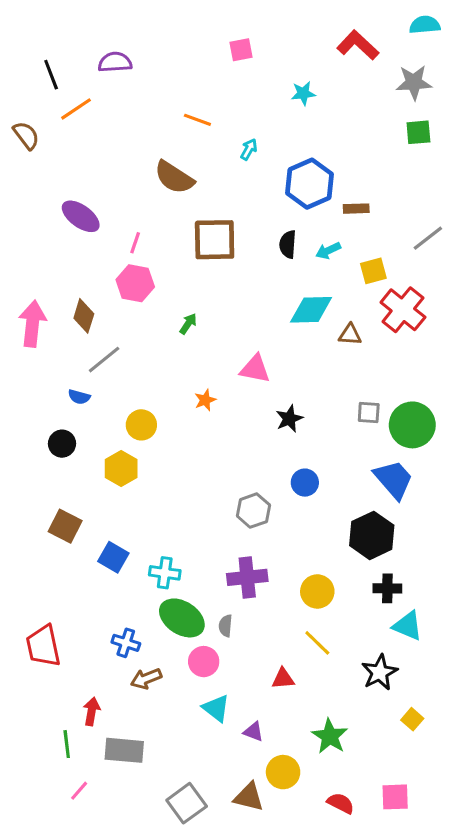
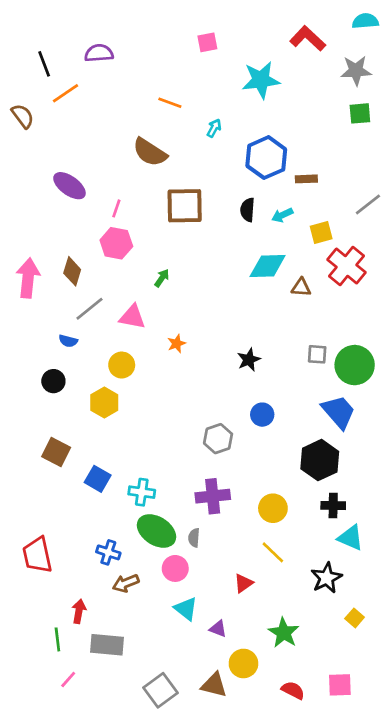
cyan star: (303, 93) -> (261, 80), size x1.8
pink triangle: (255, 369) -> (132, 317), moved
red triangle: (283, 679) -> (243, 583), turned -30

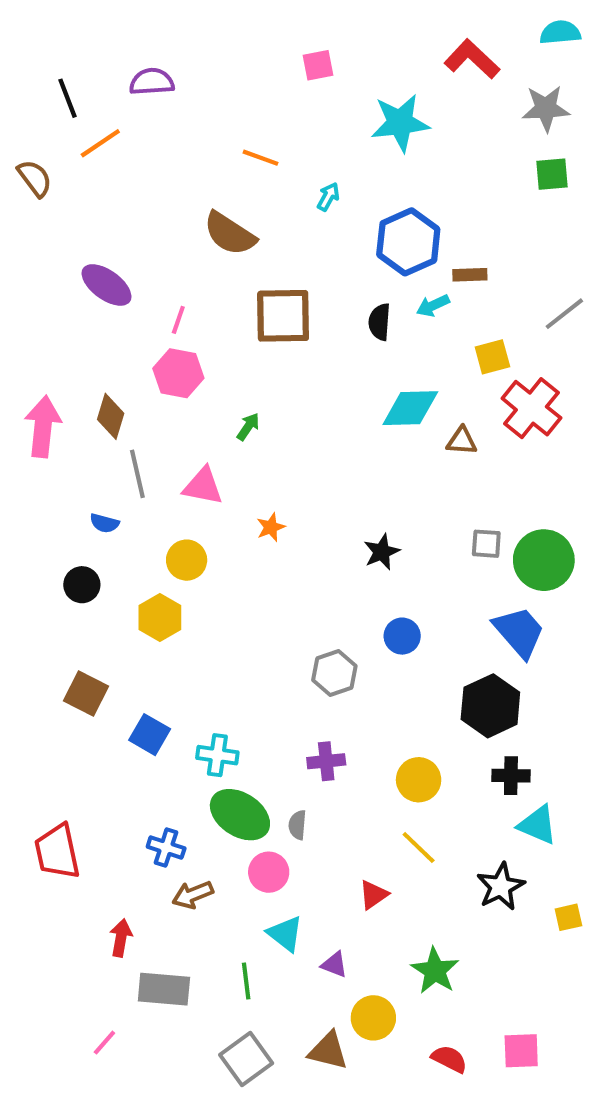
cyan arrow: (282, 215) -> (433, 306), moved
gray line: (90, 309) -> (137, 474), turned -64
purple cross: (213, 496) -> (326, 761), size x0.7
yellow square: (355, 618) -> (568, 917), moved, turned 36
green line: (57, 639) -> (246, 981), moved

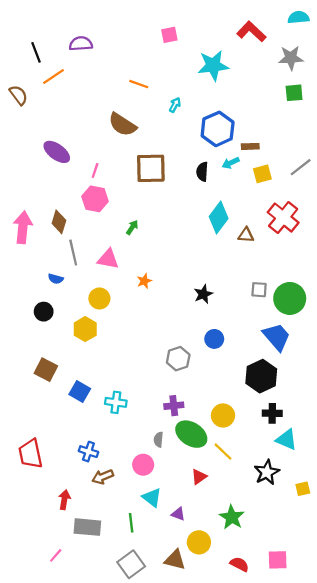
yellow square: (492, 357) -> (262, 174), moved
cyan diamond: (410, 408) -> (219, 218), turned -52
green ellipse: (240, 815) -> (191, 434), moved

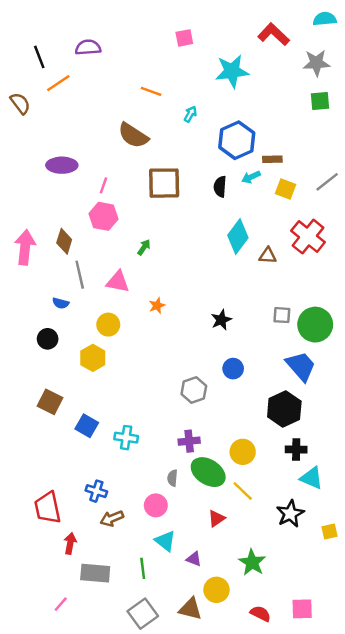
purple ellipse: (57, 152) -> (62, 165), turned -36
yellow square: (262, 174) -> (285, 189), turned 36
red trapezoid: (31, 454) -> (48, 508), moved

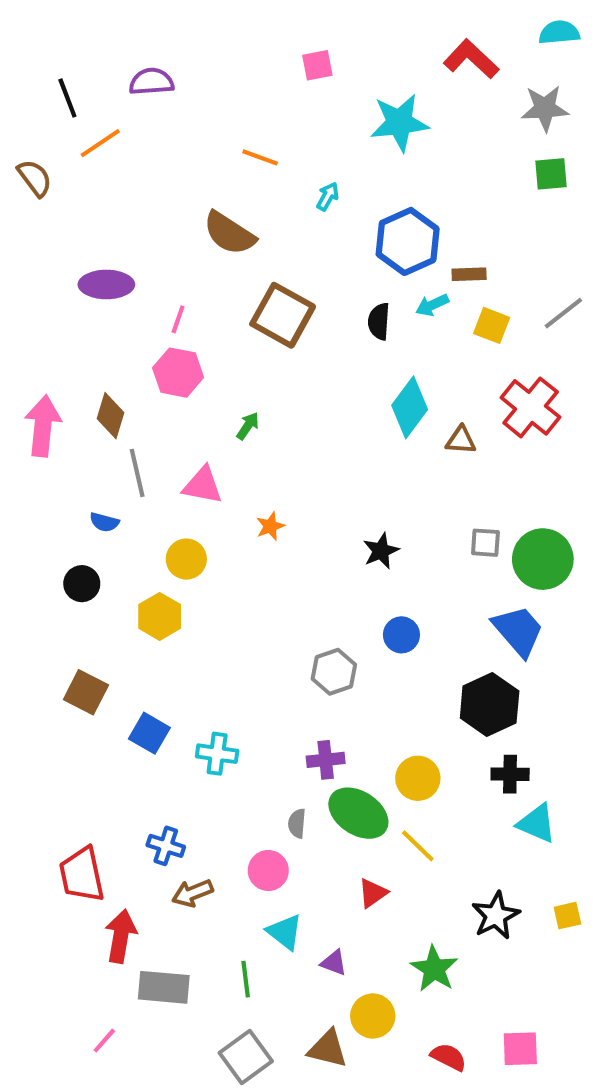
brown square: (164, 183) -> (283, 315), turned 30
black star: (290, 514) -> (496, 916), moved
red arrow: (70, 543) -> (121, 936), size x1.4

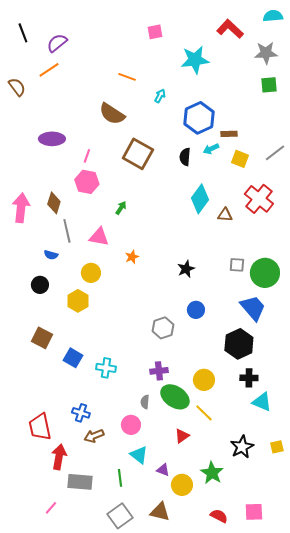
purple semicircle: (151, 82) -> (57, 43), moved, turned -35
black line: (67, 98) -> (23, 33), moved
yellow circle: (373, 1016) -> (182, 485), moved

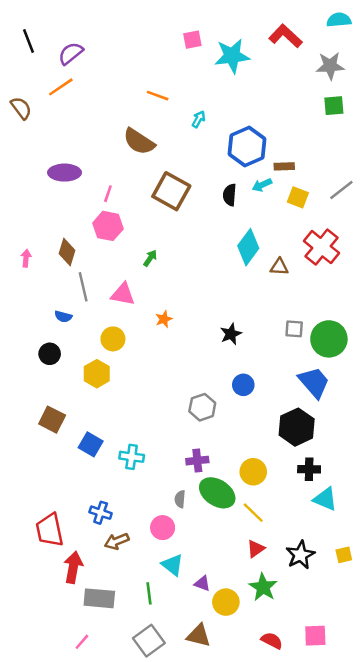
cyan star: (195, 60) -> (232, 56), moved
pink arrow: (21, 208) -> (26, 258), size x0.5
red triangle: (182, 436) -> (256, 549), moved
pink line: (51, 508) -> (82, 642), moved

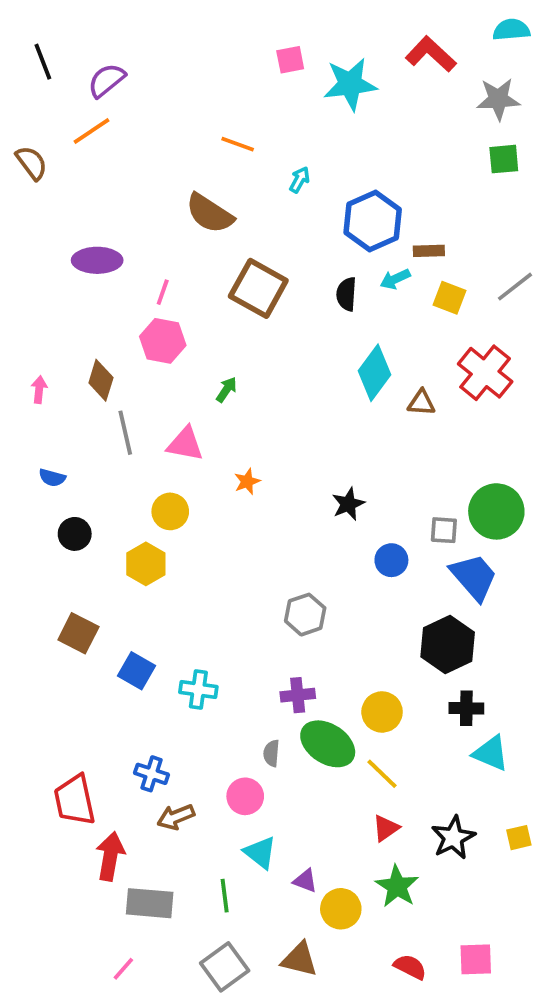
blue semicircle: (63, 317) -> (52, 478), moved
gray square: (294, 329) -> (444, 530), moved
blue circle: (243, 385) -> (391, 560), moved

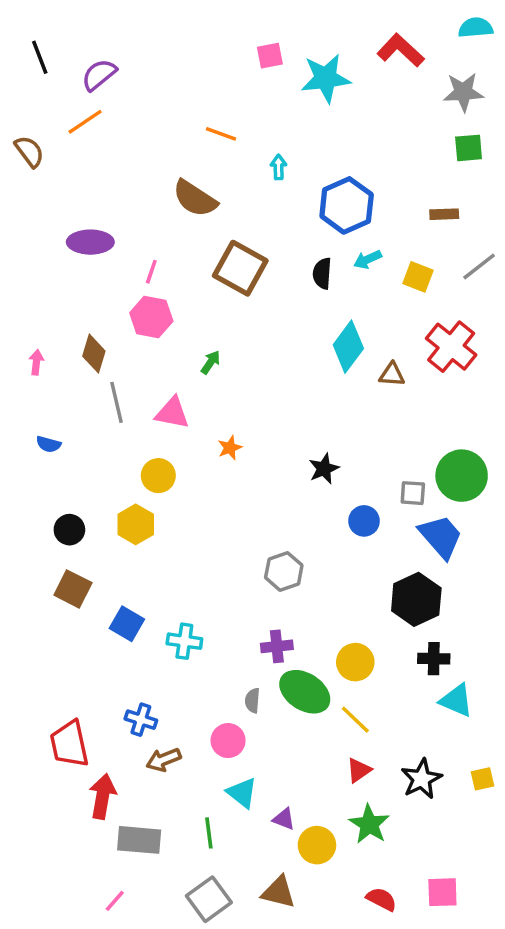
cyan arrow: (300, 180) -> (279, 167), turned -30
brown rectangle: (429, 251) -> (444, 214), moved
black circle: (75, 534) -> (69, 530), moved

